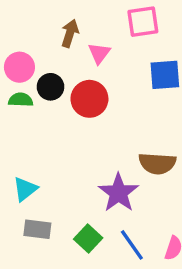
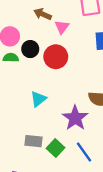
brown arrow: (70, 33) -> (43, 14), turned -84
cyan triangle: (25, 189) -> (38, 99), moved
gray rectangle: (37, 229) -> (33, 141), moved

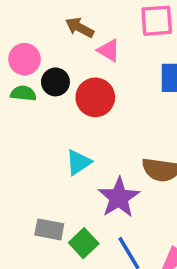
pink triangle: (62, 27) -> (109, 50), turned -40
cyan triangle: (38, 99) -> (79, 162), moved

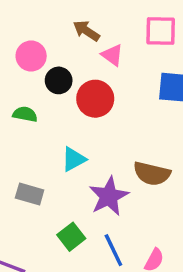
green semicircle: (23, 93) -> (25, 114), moved
gray rectangle: (49, 229) -> (30, 194), moved

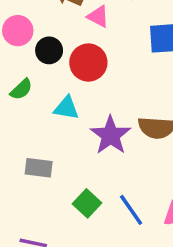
green semicircle: (25, 114) -> (21, 89), turned 135
cyan triangle: (74, 159) -> (66, 108), moved, turned 48
purple star: (109, 196) -> (111, 135), moved

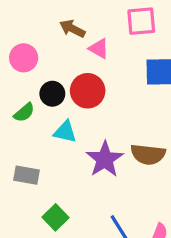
black circle: (49, 50) -> (52, 94), moved
gray rectangle: (39, 168) -> (27, 175), moved
green square: (87, 203) -> (55, 217), moved

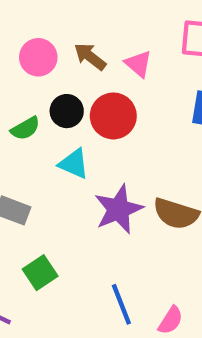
brown arrow: (72, 29) -> (90, 57), moved

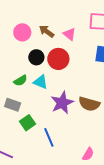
green semicircle: (25, 128) -> (20, 81), moved
green square: (40, 273) -> (27, 123), moved
blue line: (121, 304) -> (49, 137), moved

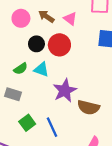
brown semicircle: (89, 104) -> (88, 107), moved
green square: (27, 123) -> (27, 123), moved

